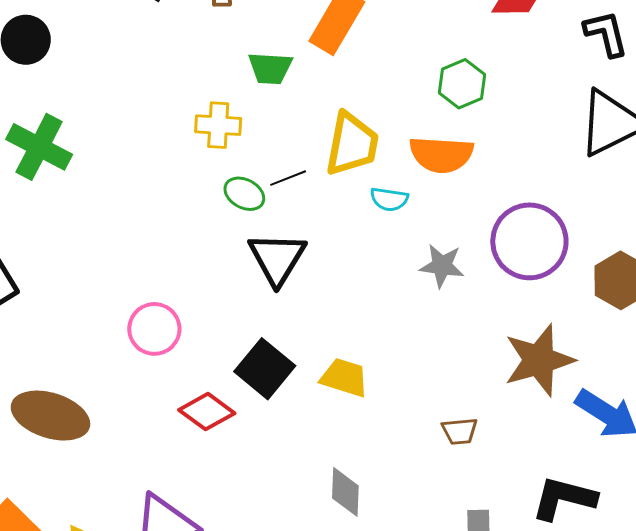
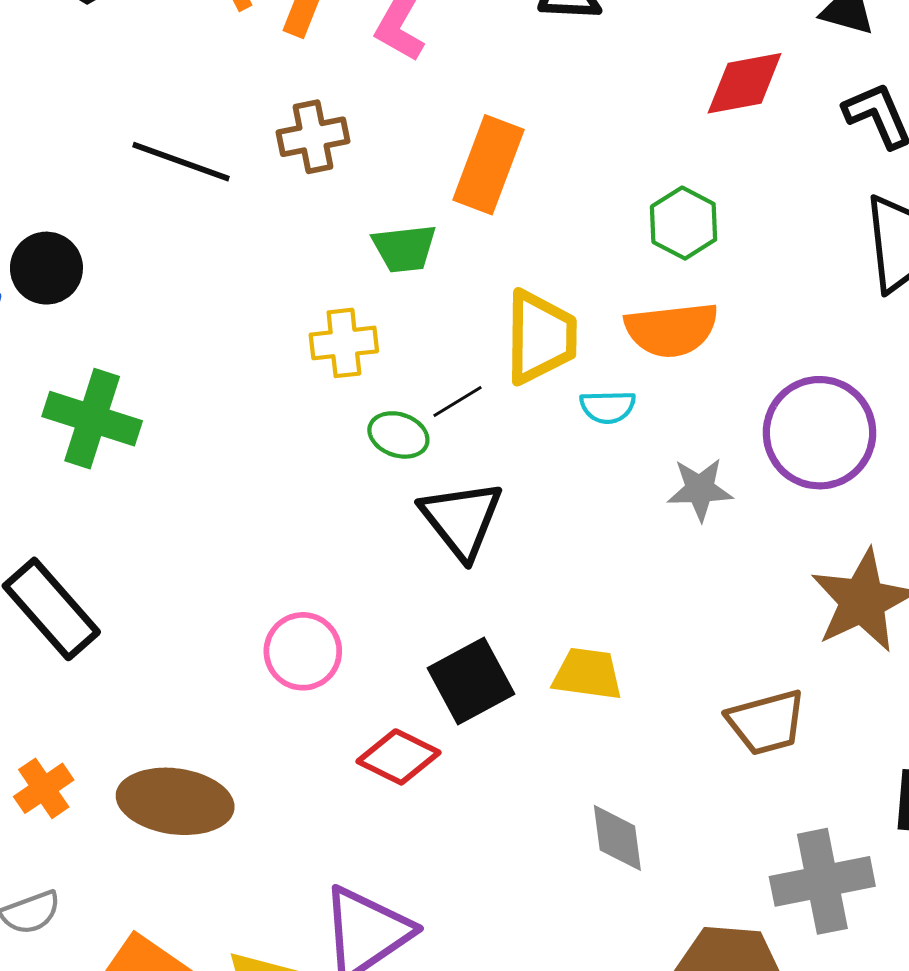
black square: (265, 369) -> (471, 681), turned 32
brown trapezoid: (460, 431) -> (766, 722), size x1.5

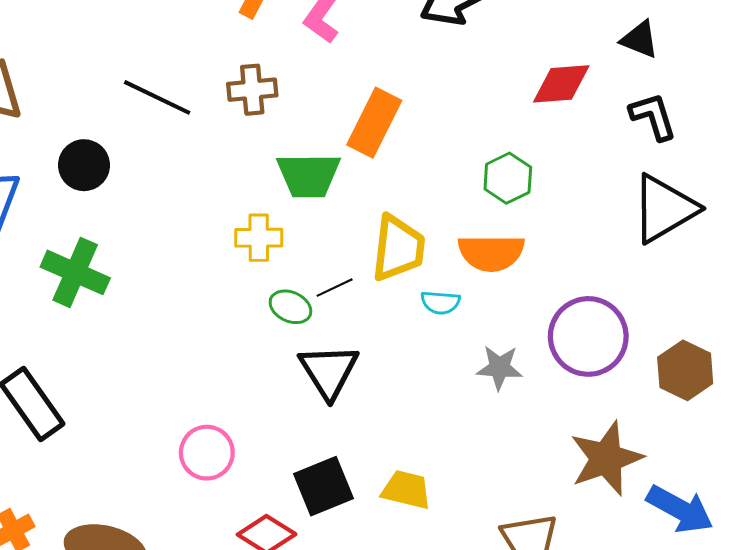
green trapezoid: (404, 248) -> (309, 175), size x1.4
black circle: (46, 268) -> (84, 165), moved

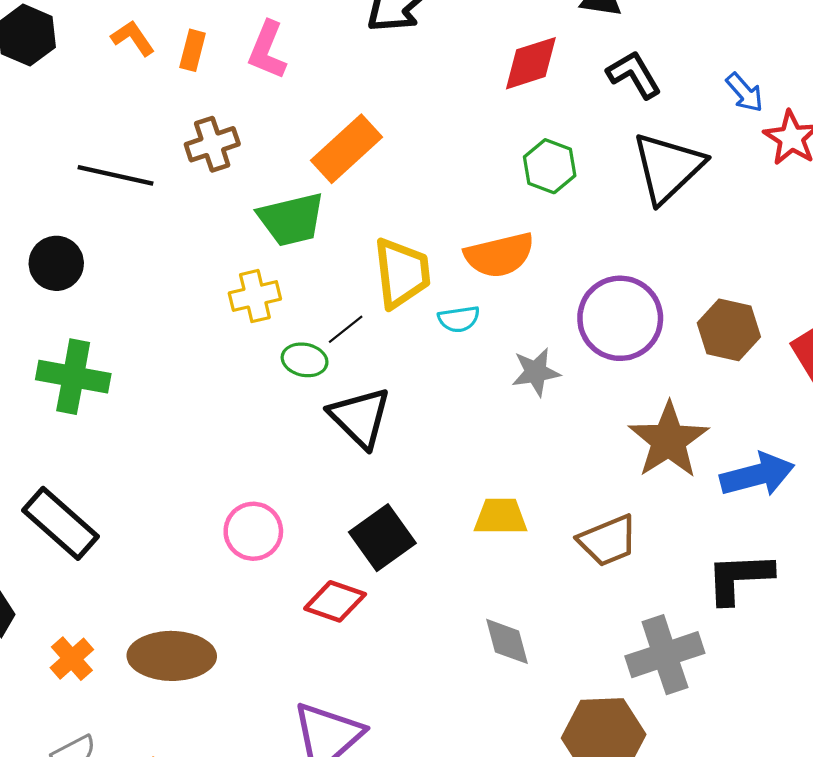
orange rectangle: (374, 123) -> (347, 149), turned 34
green hexagon: (508, 178) -> (550, 166), moved
yellow trapezoid: (406, 490) -> (501, 517), moved
blue arrow: (680, 509) -> (757, 475), turned -30

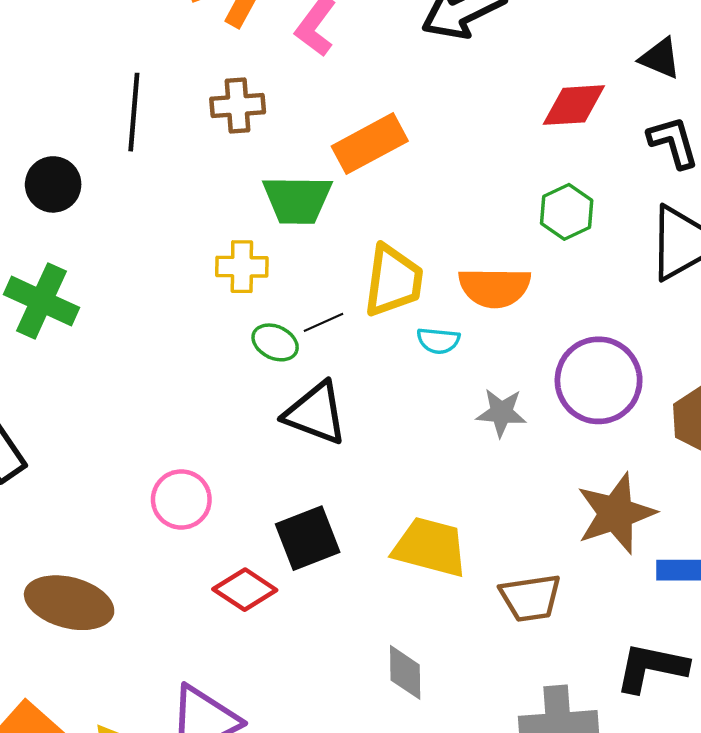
black line: (116, 175) -> (134, 112), turned 68
black triangle: (360, 417) -> (316, 413), turned -38
yellow trapezoid: (501, 517) -> (430, 547), size x1.4

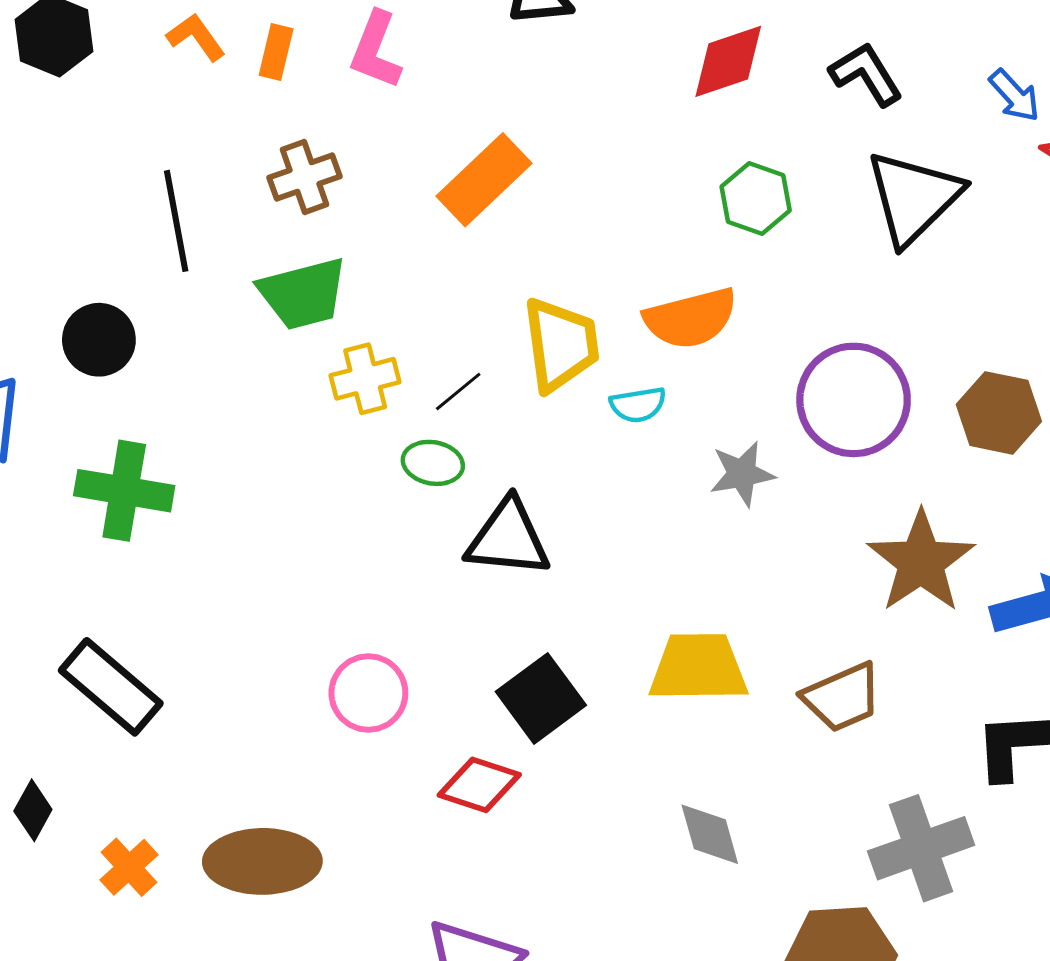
green trapezoid: (297, 200) -> (303, 294), moved
black line: (324, 322) -> (458, 392), moved

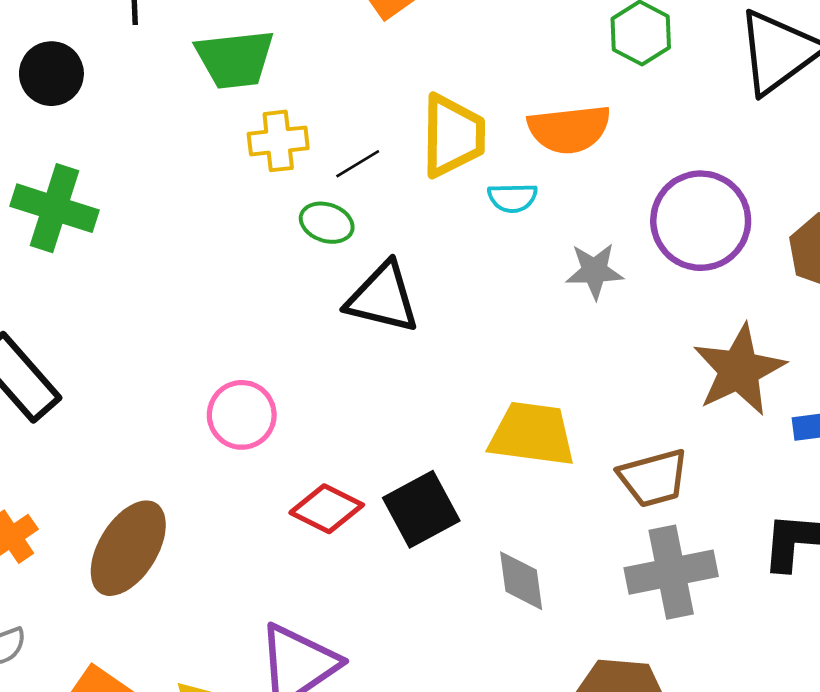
black square: (541, 698) -> (421, 509), moved
gray cross: (921, 848) -> (671, 572), moved
brown ellipse: (262, 861) -> (128, 548), turned -66

